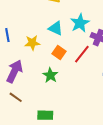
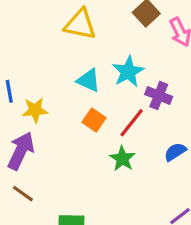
yellow star: (32, 43) -> (35, 110), moved
green star: (50, 75) -> (122, 159), moved

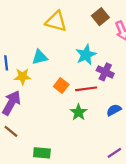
cyan triangle: (88, 80) -> (40, 57), moved, turned -42
red line: (132, 123) -> (86, 89), turned 40

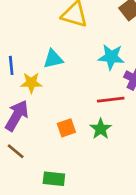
cyan star: (86, 55) -> (111, 57), turned 30
orange square: (61, 85) -> (66, 128), moved, turned 32

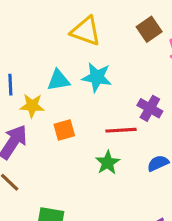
cyan star: (111, 57) -> (97, 77), moved
orange square: (66, 128) -> (64, 130), moved

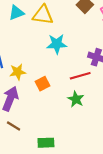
cyan triangle: (58, 80) -> (16, 13), moved

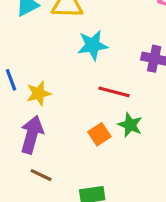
red line: (80, 76) -> (114, 92), moved, turned 36
orange square: (42, 84) -> (99, 134), moved

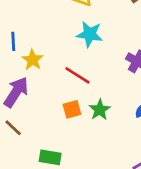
red line: (114, 92) -> (77, 75), moved
yellow star: (39, 93) -> (33, 60), turned 30

